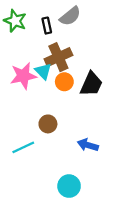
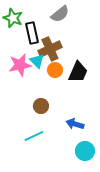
black rectangle: (47, 26) -> (32, 33), moved, size x1.5
cyan line: (23, 147) -> (34, 136), moved
cyan circle: (69, 186) -> (85, 151), moved

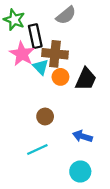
brown cross: (50, 49) -> (55, 54), turned 30
pink star: (20, 65) -> (22, 54), moved, turned -30
cyan circle: (85, 151) -> (80, 172), moved

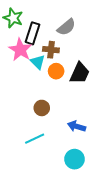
gray semicircle: (66, 15) -> (66, 27), moved
black rectangle: (35, 36) -> (33, 33), turned 30
brown cross: (55, 54) -> (51, 50), size x0.7

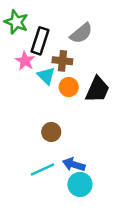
pink star: (20, 50) -> (25, 61), size x0.7
blue arrow: (77, 126) -> (74, 164), moved
cyan circle: (75, 159) -> (80, 184), moved

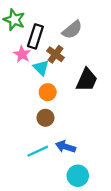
brown cross: (62, 61) -> (55, 54), turned 30
orange circle: (69, 87) -> (48, 92), moved
cyan circle: (80, 184) -> (78, 176), moved

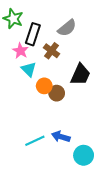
cyan triangle: (41, 68) -> (29, 69), moved
brown circle: (45, 118) -> (57, 93), moved
cyan circle: (78, 176) -> (84, 155), moved

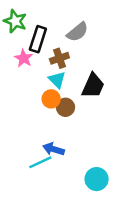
brown cross: (51, 51) -> (59, 58), turned 35
cyan triangle: (29, 69) -> (57, 80), moved
blue arrow: (61, 137) -> (53, 149), moved

